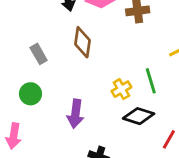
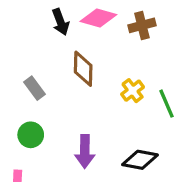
yellow cross: (121, 89) -> (133, 91), moved
black diamond: (139, 116) -> (140, 160), moved

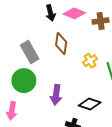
gray rectangle: (35, 88) -> (30, 52), size x1.5
green circle: (31, 135) -> (24, 81), size x1.5

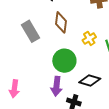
green circle: (24, 81) -> (64, 61), moved
purple arrow: (56, 95) -> (56, 86), moved

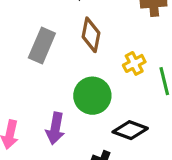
gray rectangle: (31, 31) -> (42, 45), turned 50
purple arrow: (56, 86) -> (55, 128), moved

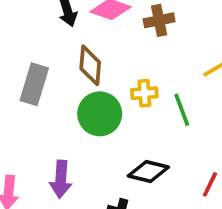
yellow cross: (134, 63) -> (144, 93), turned 30
green circle: (92, 96) -> (100, 114), moved

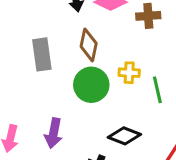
gray rectangle: (34, 84) -> (42, 54), turned -32

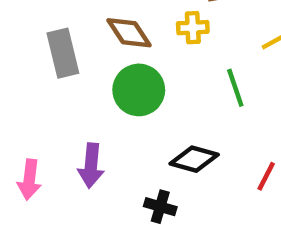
brown diamond: (89, 45) -> (129, 33), turned -40
yellow cross: (129, 73) -> (193, 28), moved

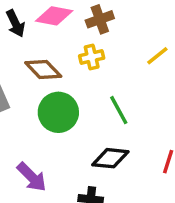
green line: (235, 88) -> (119, 110), moved
purple arrow: (91, 166) -> (32, 177), turned -40

